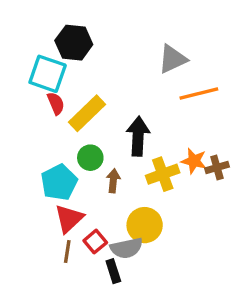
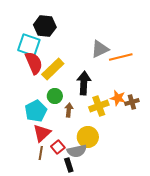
gray triangle: (173, 59) -> (100, 49), moved
red semicircle: (56, 103) -> (34, 63), size x1.6

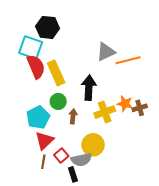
yellow rectangle: (53, 69) -> (56, 73), turned -70

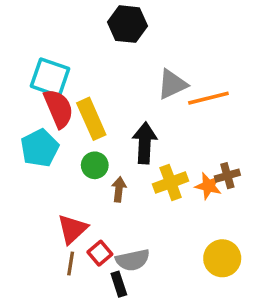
black hexagon: (48, 27) -> (127, 24), moved
orange star: (125, 104) -> (208, 186), moved
cyan pentagon: (38, 117) -> (40, 148), moved
yellow circle: (93, 145) -> (222, 258), moved

